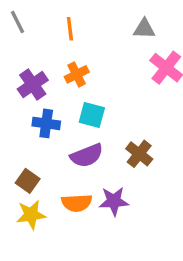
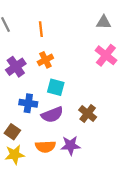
gray triangle: (144, 29) -> (104, 22), moved
blue cross: (46, 123) -> (28, 103), moved

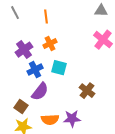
blue cross: (28, 103) -> (35, 70), moved, turned -35
purple semicircle: (52, 115) -> (40, 92), moved, turned -30

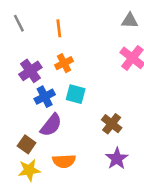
purple star: (72, 119) -> (117, 159), moved, turned -30

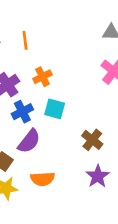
orange line: (59, 28) -> (25, 40), moved

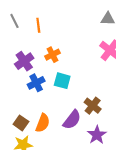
purple semicircle: (29, 141) -> (72, 120), moved
orange semicircle: (43, 179) -> (43, 123), moved, turned -66

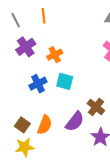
orange line: (38, 25) -> (44, 16), moved
purple cross: (24, 61) -> (26, 47), moved

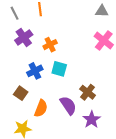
purple semicircle: (75, 121) -> (68, 105), turned -72
brown square: (22, 125) -> (21, 93), moved

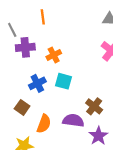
gray line: (15, 13) -> (12, 30), moved
purple cross: (24, 37) -> (25, 47), turned 30
purple semicircle: (68, 105) -> (73, 121), turned -48

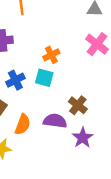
orange cross: (54, 55) -> (51, 55), moved

